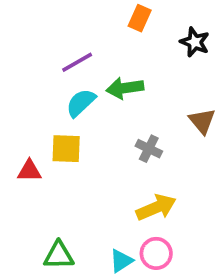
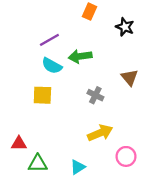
cyan semicircle: (81, 103) -> (52, 66), turned -108
red triangle: (29, 171) -> (19, 143), moved
pink circle: (156, 253) -> (126, 156), moved

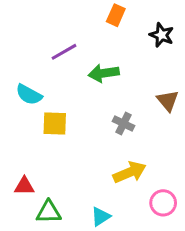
cyan semicircle: (52, 66) -> (29, 95), moved

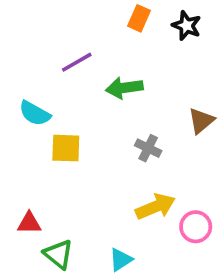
black star: (162, 35) -> (187, 26), moved
brown triangle: (168, 101) -> (201, 121), turned 30
pink circle: (163, 203) -> (196, 227), moved
green triangle: (49, 212) -> (59, 254), turned 40

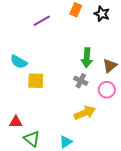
purple line: (77, 62) -> (42, 21), moved
green arrow: (124, 88) -> (87, 58), moved, turned -78
pink circle: (196, 227) -> (107, 90), moved

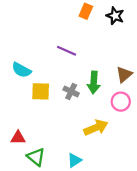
purple line: (42, 21) -> (67, 51), moved, turned 54
green arrow: (87, 58) -> (94, 82), moved
gray cross: (81, 81) -> (71, 91), moved

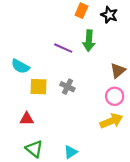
green arrow: (94, 82) -> (89, 41), moved
yellow arrow: (96, 128) -> (111, 121), moved
red triangle: (18, 138) -> (27, 119), moved

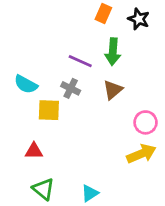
brown triangle: (118, 71) -> (113, 90), moved
gray cross: (67, 87) -> (71, 88), moved

